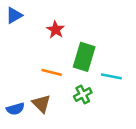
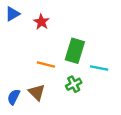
red star: (56, 30) -> (41, 22), moved
blue semicircle: (15, 109) -> (14, 97), turned 133

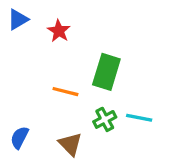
cyan line: (99, 68) -> (139, 118), moved
brown triangle: (37, 92) -> (70, 144), moved

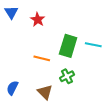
blue triangle: (18, 19) -> (11, 12), turned -32
cyan line: (139, 118) -> (93, 45), moved

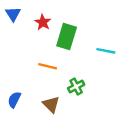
green rectangle: (68, 46) -> (67, 37), moved

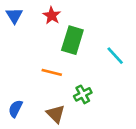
red star: (43, 22) -> (52, 16), moved
cyan line: (106, 51) -> (115, 56), turned 36

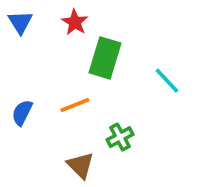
orange line: (52, 72) -> (75, 105), turned -36
blue semicircle: (16, 109) -> (22, 113), moved

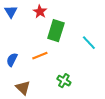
green cross: (120, 137) -> (64, 81), moved, turned -32
brown triangle: (80, 165) -> (23, 88), moved

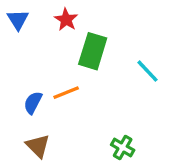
blue semicircle: (12, 60) -> (33, 103), moved
green cross: (64, 81) -> (123, 147), moved

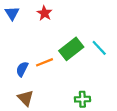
green rectangle: (93, 51) -> (71, 49), moved, turned 35
green cross: (123, 147) -> (82, 99), turned -32

